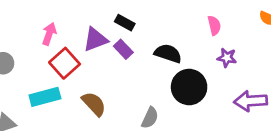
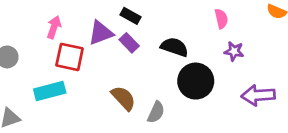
red square: (65, 63) -> (70, 57), turned -36
brown semicircle: (94, 104) -> (123, 98), moved

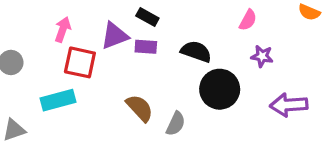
pink semicircle: (221, 19) -> (248, 20), turned 42
purple rectangle: (129, 43) -> (146, 47), turned -42

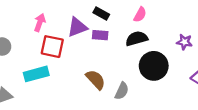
pink semicircle: (248, 20) -> (140, 15), moved
black semicircle: (196, 51) -> (137, 39), turned -35

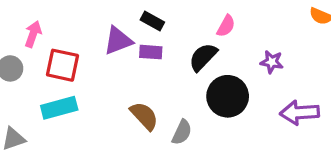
pink semicircle: (140, 15) -> (226, 26), moved
pink arrow: (40, 23) -> (33, 34), moved
black semicircle: (137, 39) -> (203, 57), turned -30
red square: (52, 47) -> (62, 65), moved

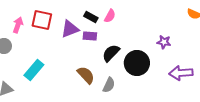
pink semicircle: (226, 26) -> (110, 16), moved
black semicircle: (203, 57) -> (111, 53), moved
red square: (62, 65) -> (42, 20), moved
cyan rectangle: (59, 108) -> (34, 70), turned -35

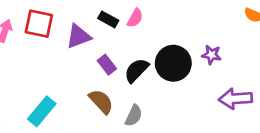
purple rectangle: (90, 36) -> (107, 65), moved, turned 48
black circle: (137, 63) -> (173, 63), moved
cyan rectangle: (34, 70) -> (42, 111), moved

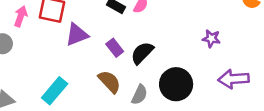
purple triangle: (79, 36) -> (77, 35), moved
black circle: (173, 63) -> (176, 84), moved

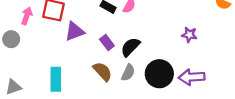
purple arrow: (233, 79) -> (192, 77), moved
cyan rectangle: (55, 91) -> (56, 79), turned -40
gray semicircle: (139, 95) -> (128, 73), moved

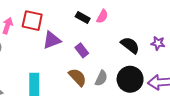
black semicircle: (130, 47) -> (130, 45), moved, turned 84

